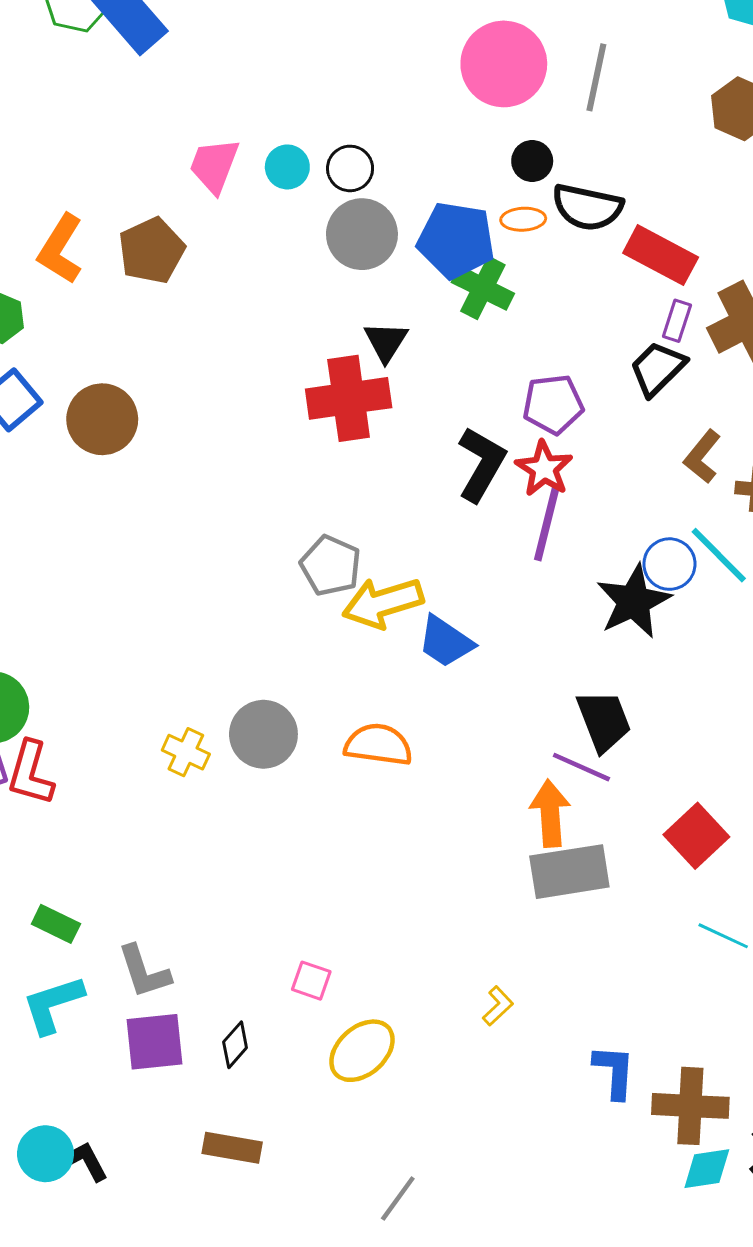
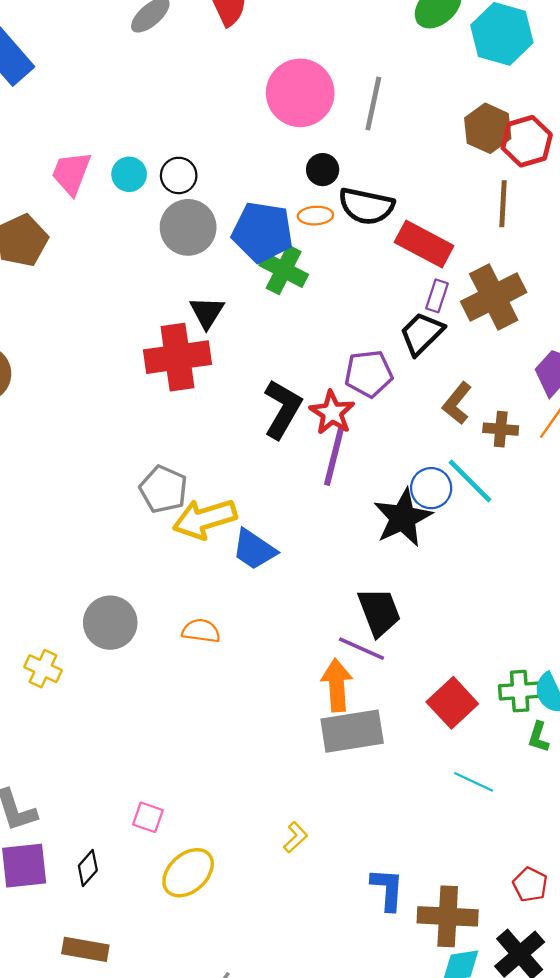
purple pentagon: (553, 404) -> (369, 374), moved
orange semicircle: (378, 745) -> (201, 631), size x0.7
yellow cross: (186, 752) -> (43, 669), moved

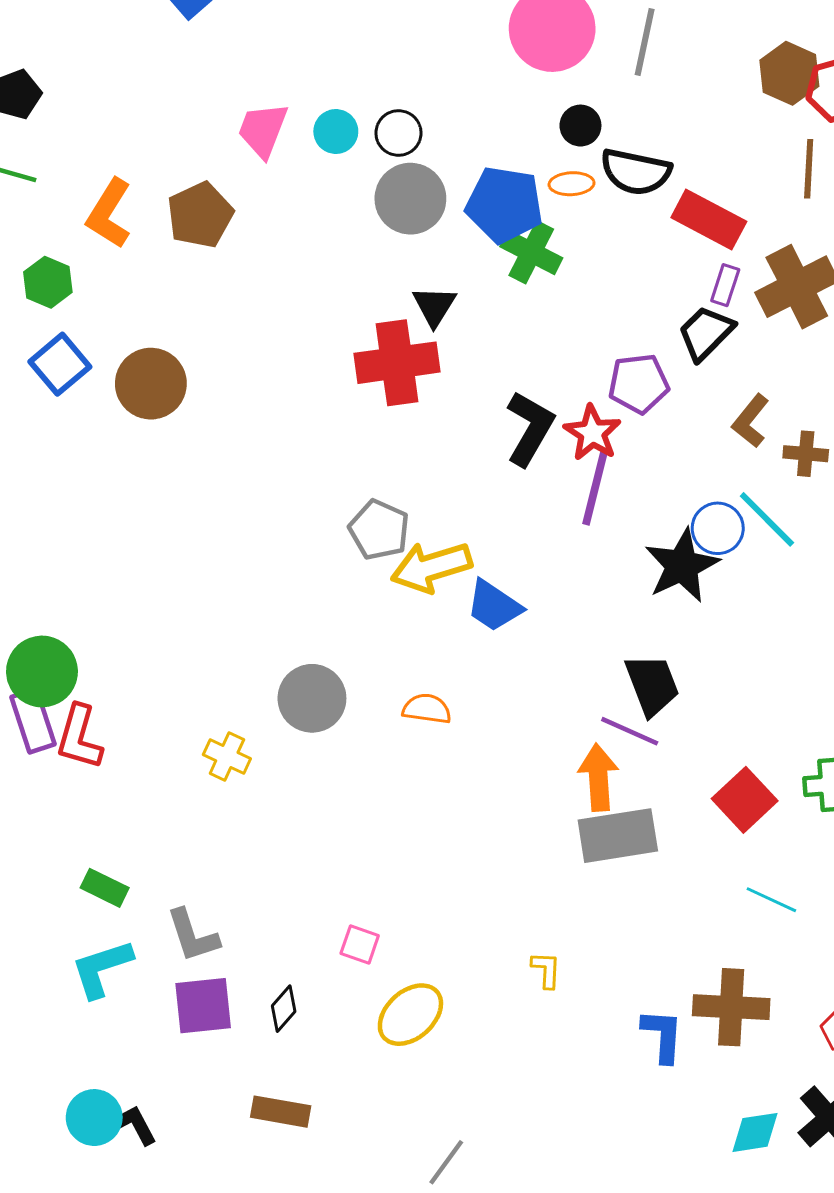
yellow L-shape: (295, 837) -> (546, 970), turned -44
brown cross: (448, 916) -> (731, 1007), moved

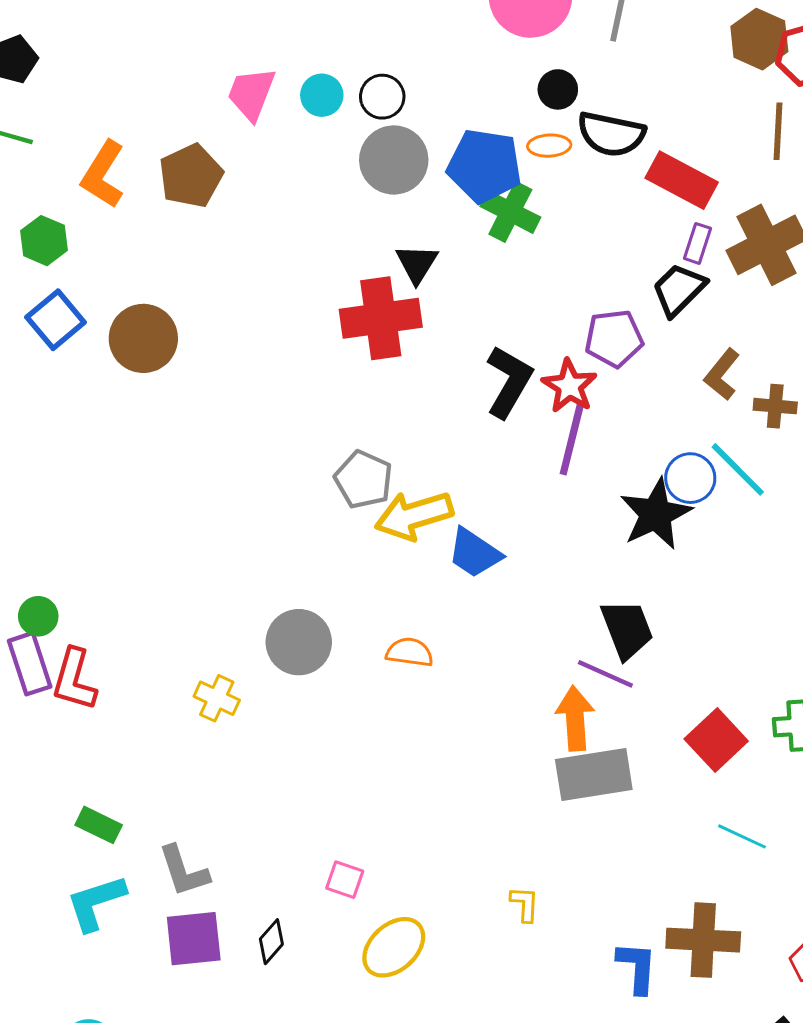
green circle: (42, 672) -> (38, 616), size x0.6

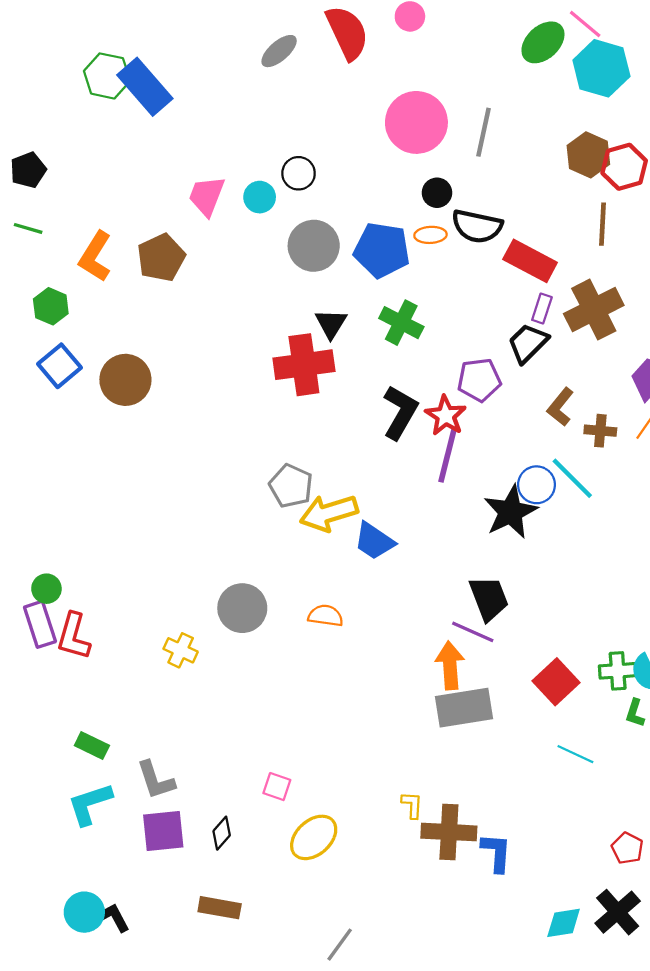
black circle: (382, 97) -> (299, 173), moved
green cross: (510, 212) -> (401, 323), moved
brown cross: (703, 940) -> (449, 832), moved

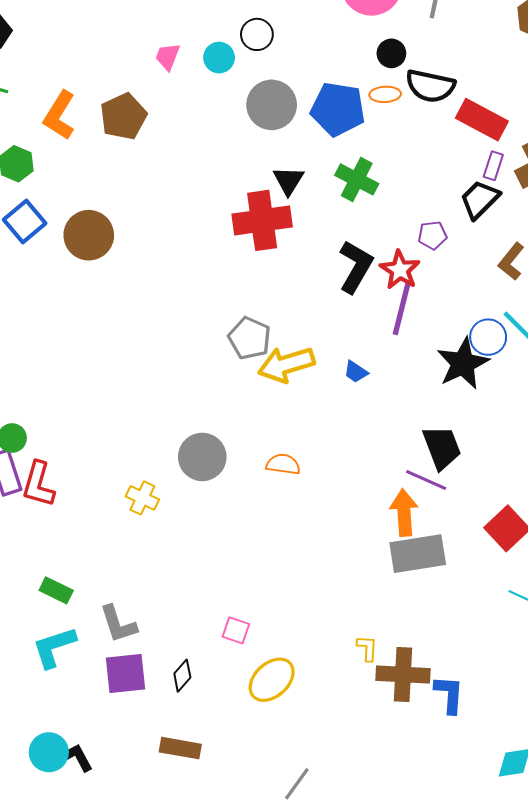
pink trapezoid: (207, 196) -> (168, 57), size x0.7
purple pentagon: (479, 380) -> (432, 235), size x0.7
blue trapezoid: (374, 541) -> (356, 372), moved, size x0.6

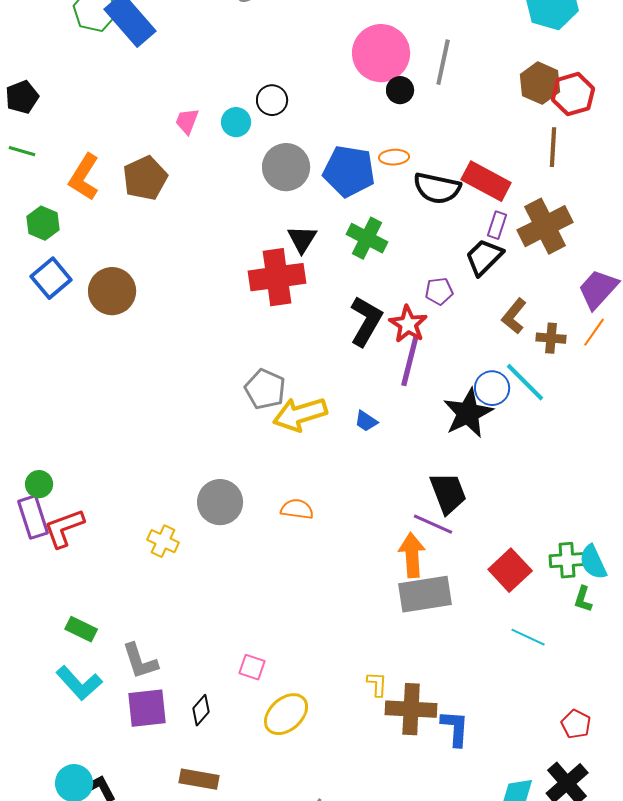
black circle: (391, 53) -> (400, 90), moved
black semicircle: (430, 86) -> (437, 188), moved
red L-shape: (38, 484) -> (64, 528), turned 54
cyan L-shape: (54, 647) -> (79, 683), turned -114

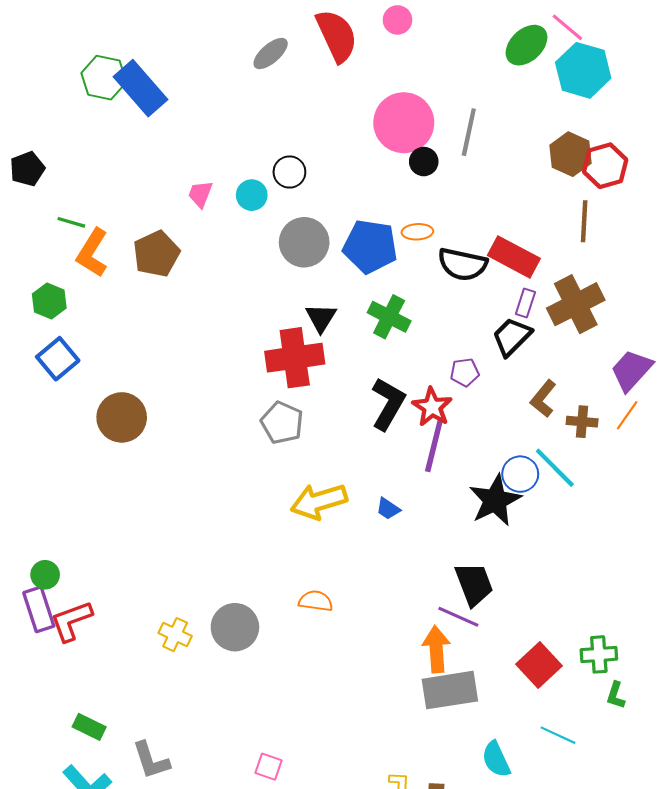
green line: (22, 151) -> (71, 222), moved
brown circle: (112, 291) -> (122, 417), moved
gray pentagon: (265, 389) -> (282, 423), moved
gray circle: (220, 502) -> (235, 627), moved
cyan semicircle: (593, 562) -> (496, 759), moved

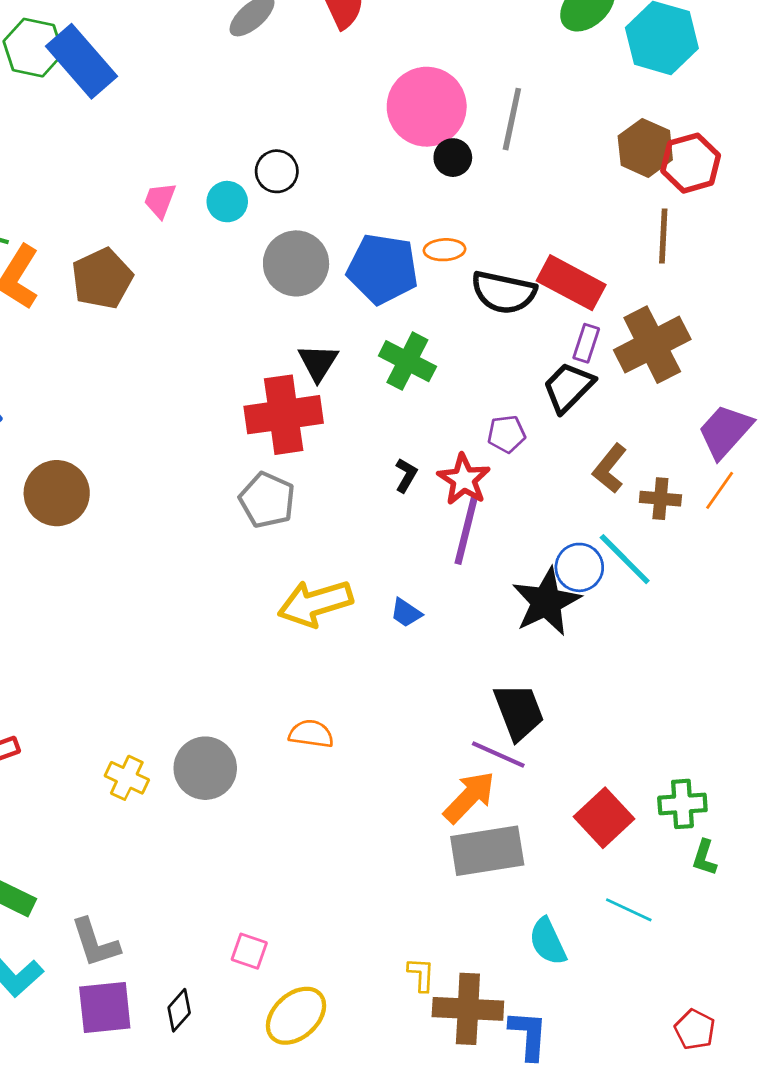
black L-shape: (388, 404) -> (406, 475), size x0.5
orange arrow: (436, 649) -> (469, 797), turned 48

